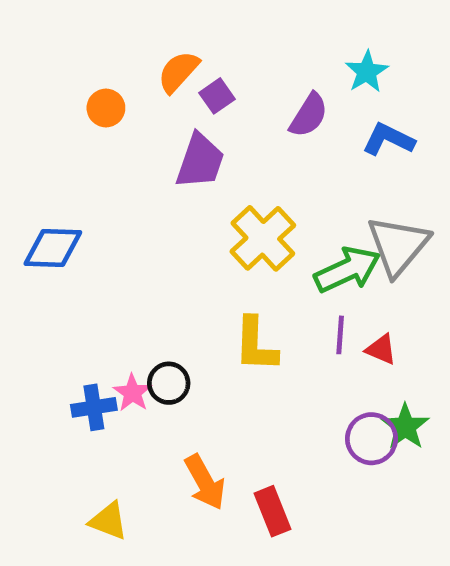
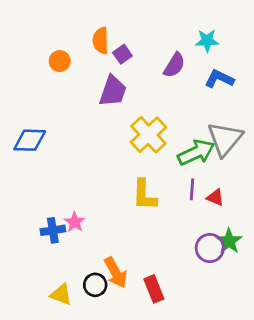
orange semicircle: (178, 72) -> (101, 41), turned -44
cyan star: (367, 72) -> (207, 41), turned 30
black circle: (169, 383) -> (95, 285), moved

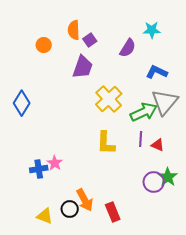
blue L-shape: (219, 79) -> (157, 72), moved
blue diamond: (30, 140) -> (22, 103), turned -60

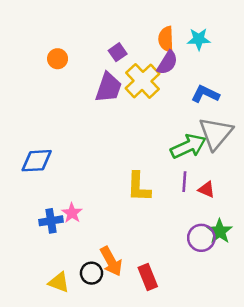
orange semicircle: (74, 30) -> (166, 39), moved
yellow cross: (109, 99) -> (142, 81), moved
blue diamond: (22, 103) -> (37, 161), moved, turned 55

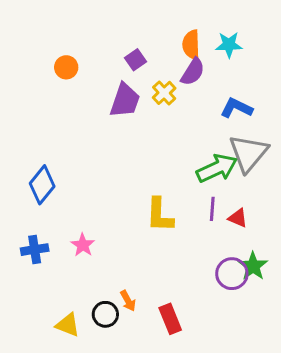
yellow cross: (142, 81) -> (164, 93), size x0.6
blue diamond: (37, 161) -> (42, 185), turned -48
blue cross: (51, 221) -> (35, 250), moved
orange arrow: (111, 261) -> (128, 301), size x0.6

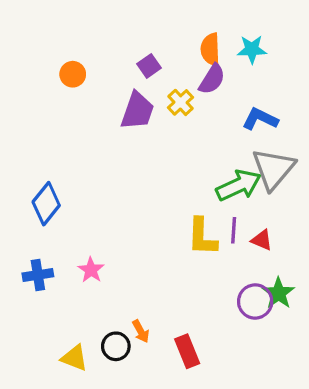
yellow L-shape: (160, 215) -> (202, 237), moved

